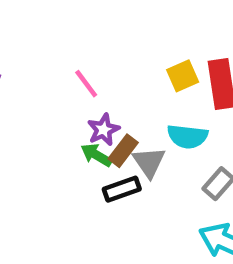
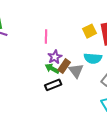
pink line: (86, 84) -> (46, 36), turned 40
black rectangle: (122, 189) -> (53, 85), moved

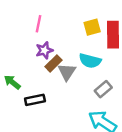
green arrow: (52, 69) -> (12, 82), moved
black rectangle: (53, 85) -> (35, 100), moved

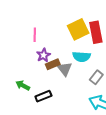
yellow square: (92, 27) -> (78, 29), size x1.5
brown rectangle: (54, 63) -> (53, 64), turned 32

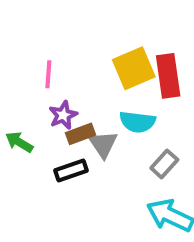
green arrow: (23, 85) -> (19, 142), moved
black rectangle: (43, 96) -> (71, 170), moved

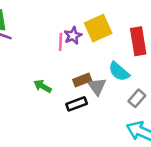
yellow square: (134, 68) -> (98, 28), moved
purple star: (63, 115) -> (73, 36), moved
cyan semicircle: (137, 122) -> (119, 71), turned 35

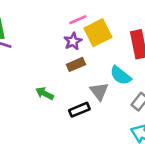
pink line: (61, 42) -> (78, 20), moved, turned 66
brown rectangle: (82, 80) -> (76, 64), moved

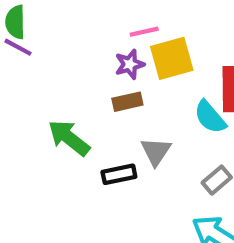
cyan semicircle: (121, 75) -> (210, 117), moved
green arrow: (45, 93) -> (69, 138), size x1.5

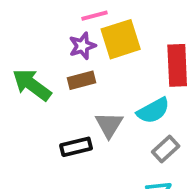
cyan semicircle: (210, 117) -> (153, 111), moved, turned -76
green arrow: (69, 138) -> (32, 85), moved

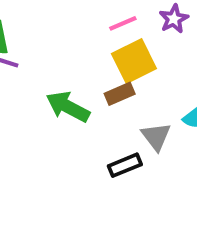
yellow square: (121, 39) -> (134, 61), moved
purple star: (82, 46) -> (174, 19), moved

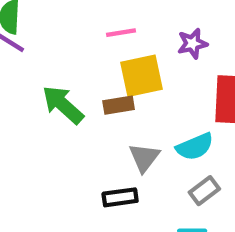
pink line: (123, 23) -> (121, 33), moved
black rectangle: (125, 165) -> (120, 197), moved

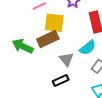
yellow square: (141, 76) -> (54, 23), turned 35
brown rectangle: (119, 105) -> (48, 39), size x1.5

